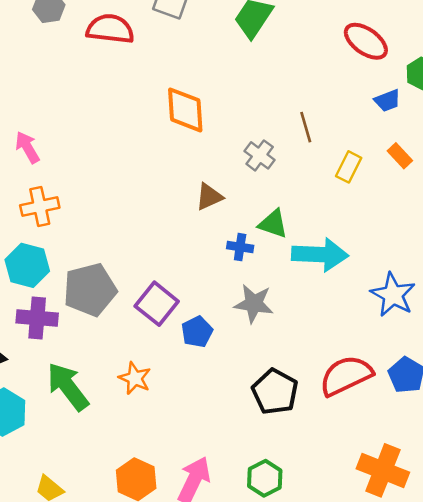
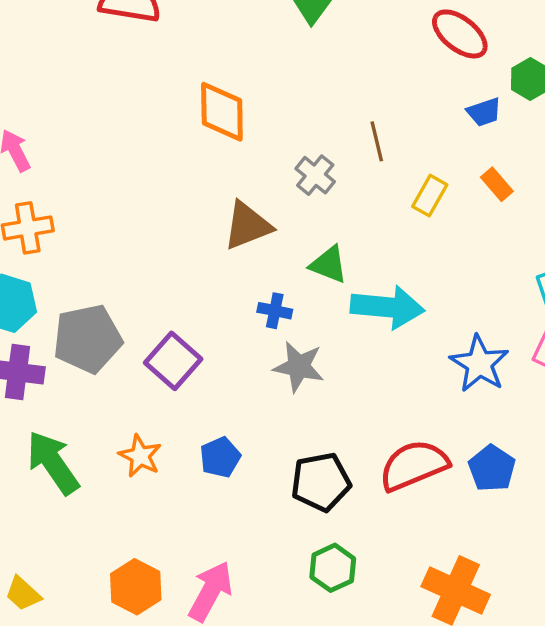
brown triangle: (209, 197) -> (247, 226), size x1.4
blue cross: (240, 247) -> (275, 311), moved
blue pentagon: (197, 332) -> (220, 457), moved
black pentagon: (275, 392) -> (321, 482), turned 30
green hexagon: (265, 478) -> (333, 568), moved

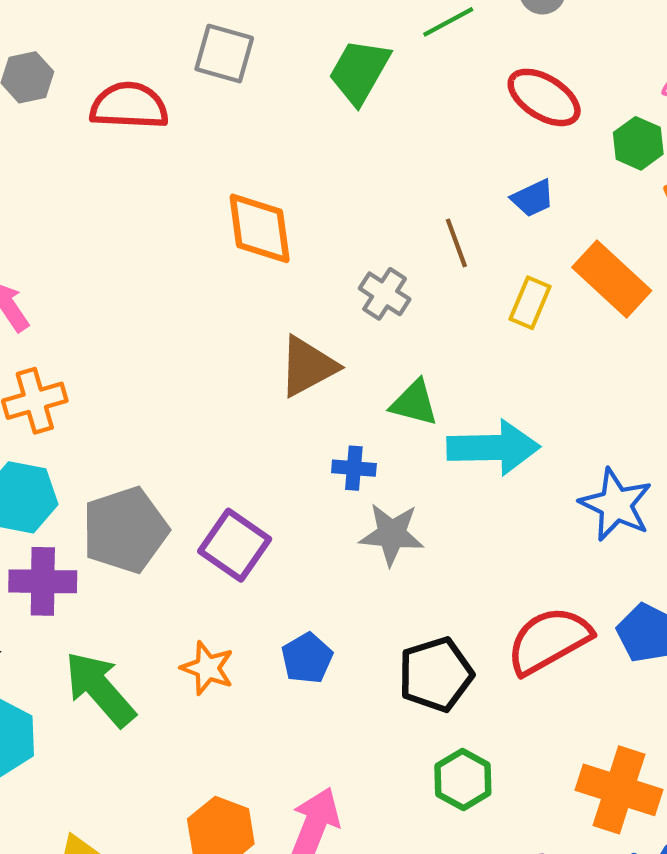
blue trapezoid: (484, 112) -> (533, 198), moved
orange rectangle: (497, 184) -> (612, 279), size x1.8

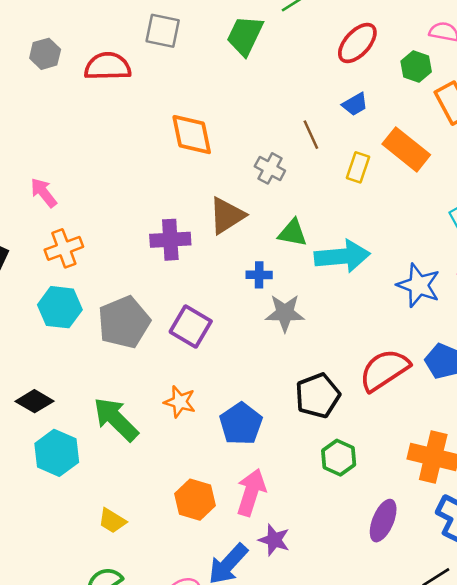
red ellipse: (544, 97) -> (357, 43), turned -75
purple cross: (43, 581) -> (170, 240), moved
blue pentagon: (307, 658) -> (241, 424), moved, size x1.4

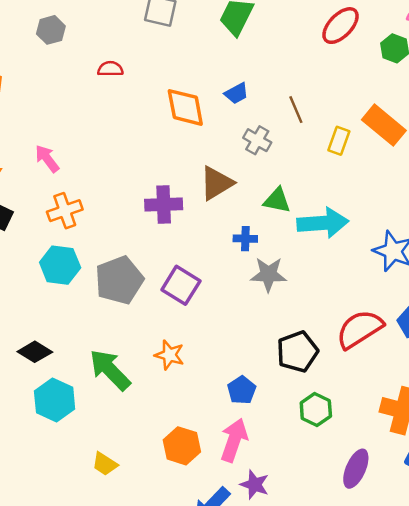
red semicircle: (108, 66) -> (110, 69), moved, size x0.6
blue trapezoid: (355, 104) -> (236, 93), moved
blue pentagon: (241, 424) -> (242, 390), moved, size x0.7

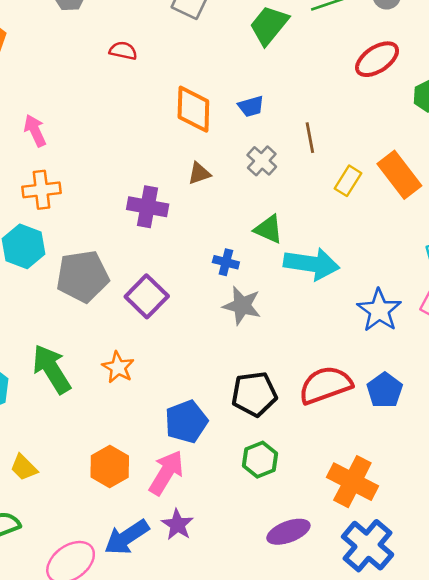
brown triangle: (216, 183) -> (199, 173), moved, size x0.6
blue pentagon: (242, 390) -> (186, 422), size x1.4
purple ellipse: (356, 469) -> (288, 532), turned 33

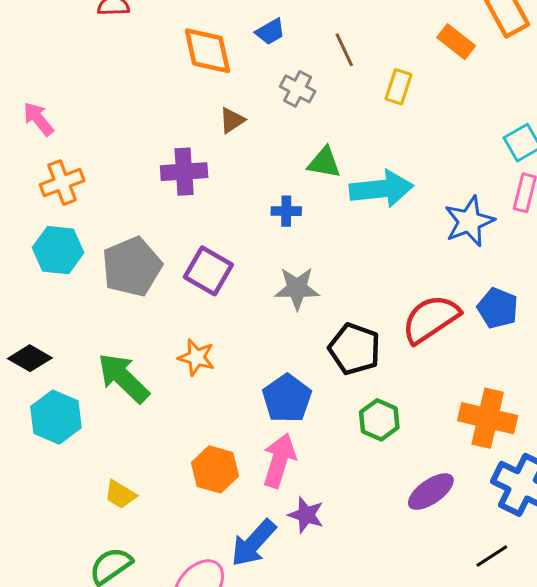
orange rectangle: (399, 175) -> (456, 42), moved, size x0.7
gray star: (242, 306) -> (297, 288), moved
blue star: (379, 310) -> (469, 221), turned 30
black pentagon: (254, 394) -> (354, 349), turned -30

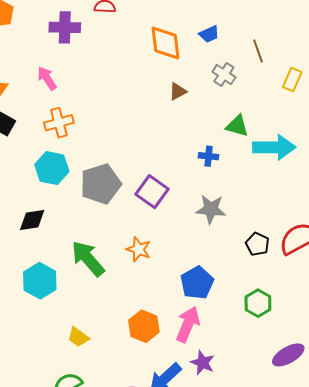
purple cross: (184, 172) -> (65, 27), moved
black pentagon: (354, 349) -> (257, 244), moved, size x0.7
black diamond: (30, 358) -> (32, 220), moved, turned -44

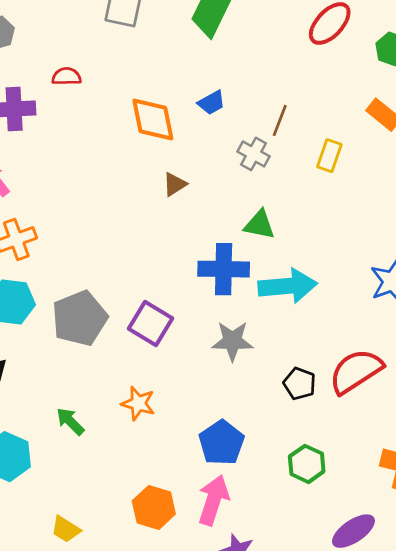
brown line: (258, 51) -> (280, 120), turned 45
gray cross: (224, 74) -> (254, 154), moved
cyan arrow: (274, 147) -> (288, 286), moved
blue cross: (209, 156) -> (224, 269), size x1.8
green arrow: (88, 259) -> (70, 421), size x0.6

